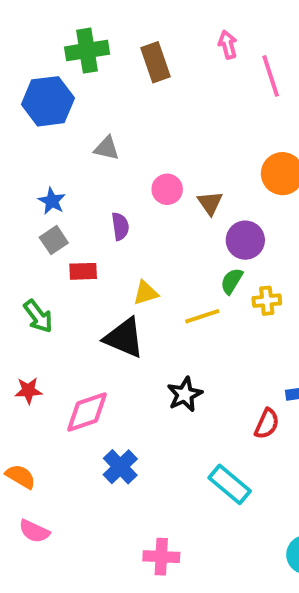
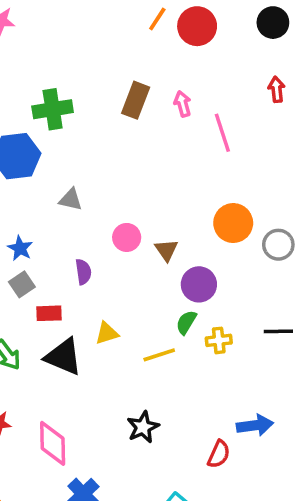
brown rectangle: (155, 62) -> (136, 100), moved, turned 40
black triangle: (124, 338) -> (63, 357), moved
pink diamond: (87, 412) -> (53, 443), turned -72

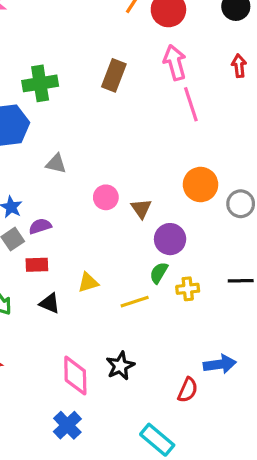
pink arrow: (183, 104) -> (175, 63), moved, size x1.5
purple semicircle: (83, 272) -> (40, 226), moved, turned -100
black triangle: (63, 357) -> (50, 303), size x0.6
pink diamond: (53, 443) -> (75, 375), moved

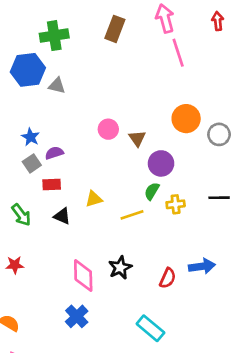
gray triangle: (56, 164) -> (57, 86), moved
red semicircle: (188, 390) -> (168, 278), moved

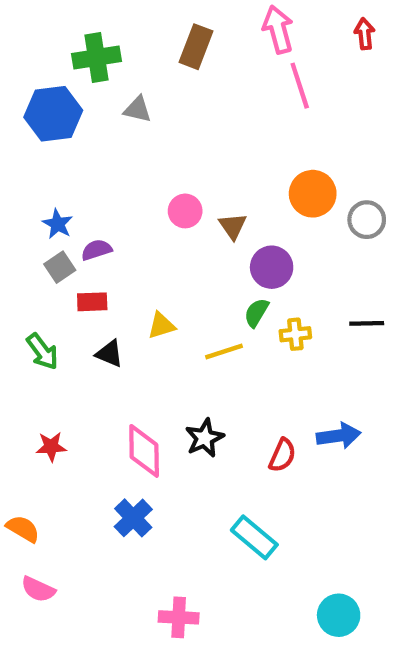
gray triangle: (57, 86) -> (138, 109), moved
red star: (15, 265) -> (51, 447), moved

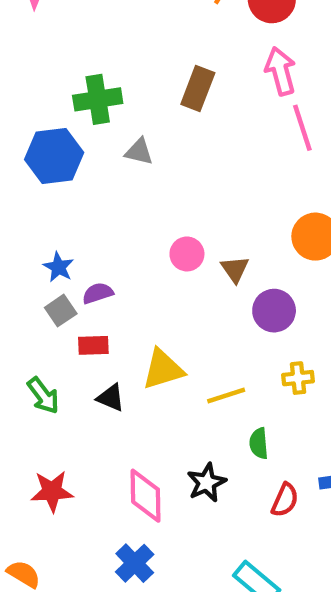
green semicircle: (256, 313) -> (259, 443), moved, turned -36
yellow triangle: (161, 326) -> (163, 369), size x1.5
red star: (51, 447) -> (52, 491), size x1.4

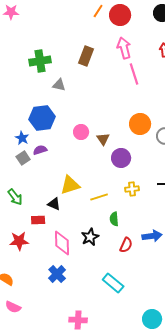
blue hexagon: (54, 156) -> (42, 118), moved
red rectangle: (93, 345) -> (38, 220), moved
black triangle: (111, 398) -> (54, 204), moved

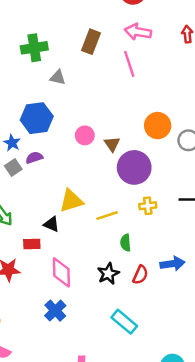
pink arrow: (124, 48) -> (138, 32), turned -65
pink line: (134, 74) -> (129, 64), moved
purple circle: (121, 158) -> (134, 167), size x1.4
black star: (90, 237) -> (108, 274), moved

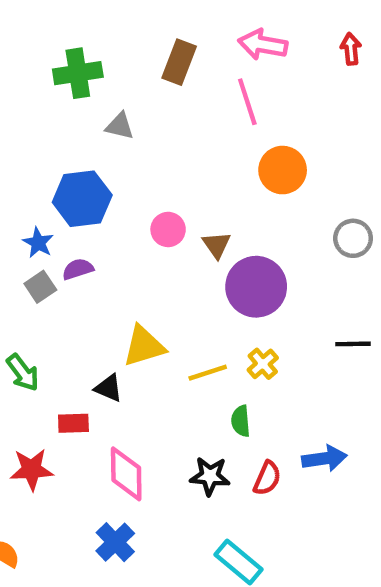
orange circle: (158, 126) -> (283, 170), moved
yellow cross: (148, 206) -> (263, 364), moved, turned -35
black star: (108, 274) -> (210, 476), turned 30

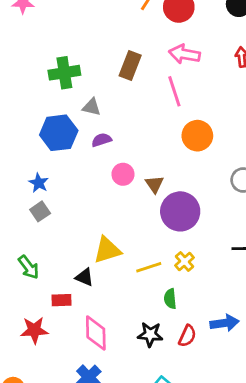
blue hexagon: (82, 199) -> (59, 133), moved
purple semicircle: (78, 269) -> (102, 140), moved

